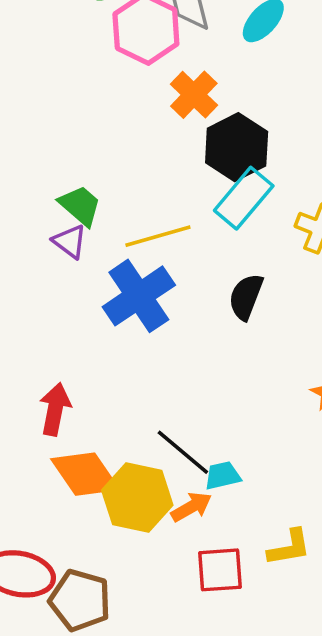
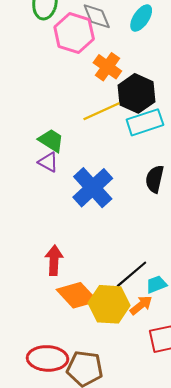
cyan rectangle: (244, 198) -> (145, 122), turned 40
yellow line: (158, 236) -> (102, 111), moved
black line: (183, 452) -> (132, 274), turned -72

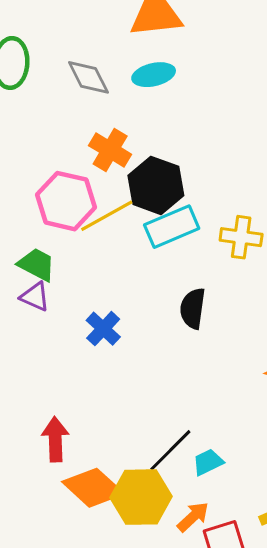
cyan ellipse: (141, 18) -> (154, 75), turned 48
pink hexagon: (74, 33) -> (66, 201), moved
blue cross: (93, 188) -> (103, 329), size x0.6
orange arrow: (141, 305) -> (193, 517), moved

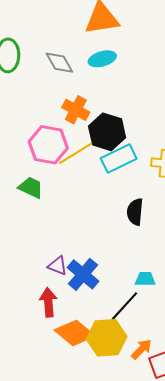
purple triangle: (35, 297) -> (58, 266), moved
blue cross: (103, 329) -> (83, 274), moved, size x1.4
cyan trapezoid: (208, 462) -> (145, 279), moved, turned 30

